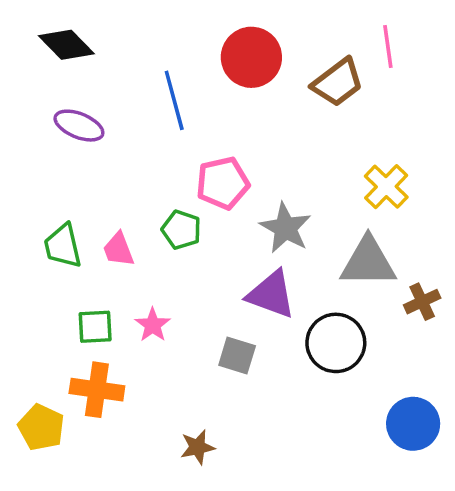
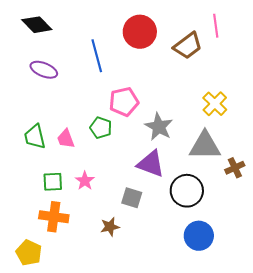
blue circle: (413, 424) -> (199, 236), moved
yellow pentagon: (41, 427) -> (29, 253), moved
brown star: (198, 447) -> (110, 227), moved

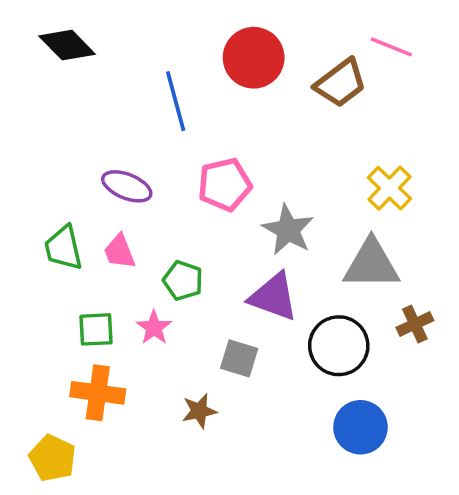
pink line: (216, 26) -> (391, 47), turned -60
purple ellipse: (44, 70) -> (127, 186), moved
green pentagon: (101, 128) -> (183, 281), moved
brown cross: (235, 168) -> (415, 324), moved

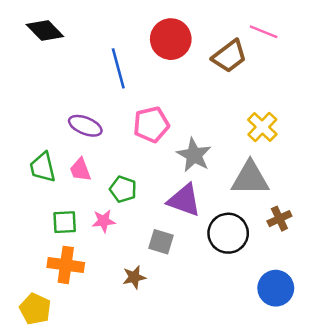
pink star: (154, 328) -> (104, 221), turned 30
blue circle: (360, 427) -> (276, 288), moved

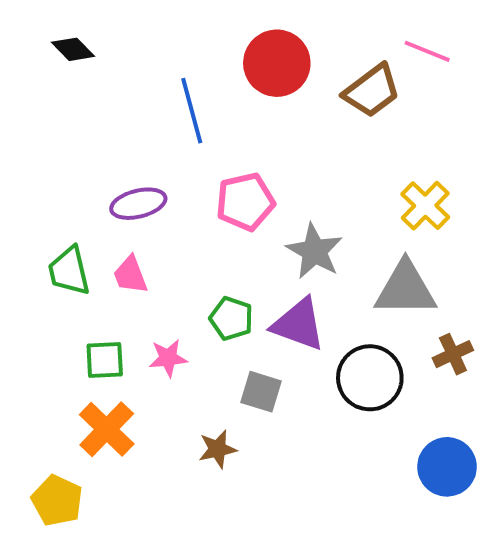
black diamond: (45, 31) -> (73, 49), size x0.7
purple ellipse: (85, 126) -> (138, 204), turned -36
green pentagon: (123, 189) -> (231, 318), moved
orange cross: (66, 265) -> (107, 429), turned 36

